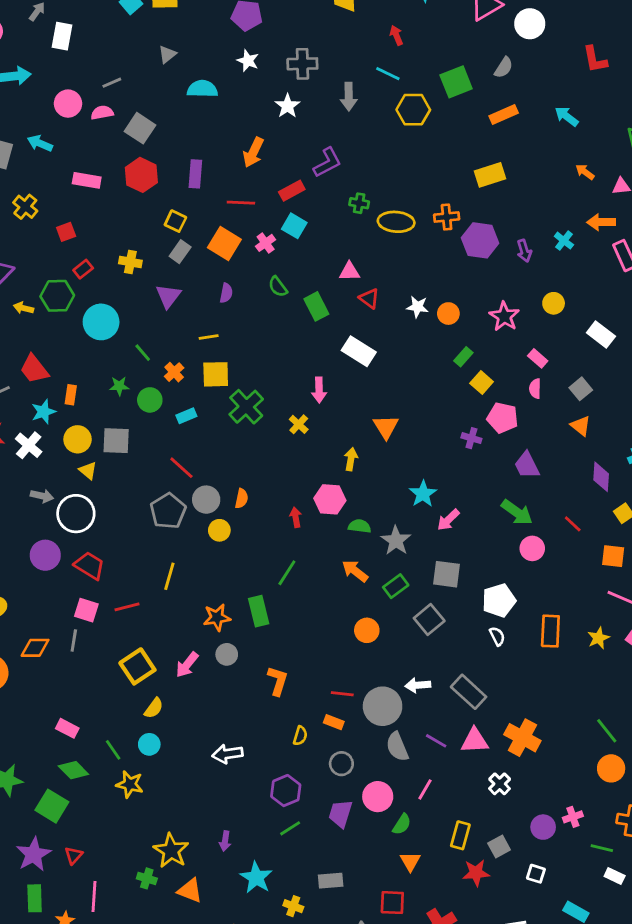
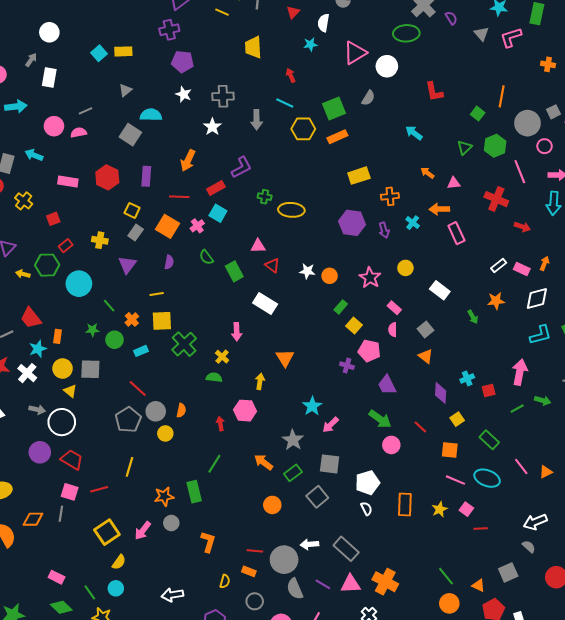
orange rectangle: (504, 114) -> (337, 137), moved
gray square: (140, 128) -> (130, 135), moved
orange cross: (447, 217) -> (390, 196), moved
green semicircle: (360, 526) -> (214, 377), moved

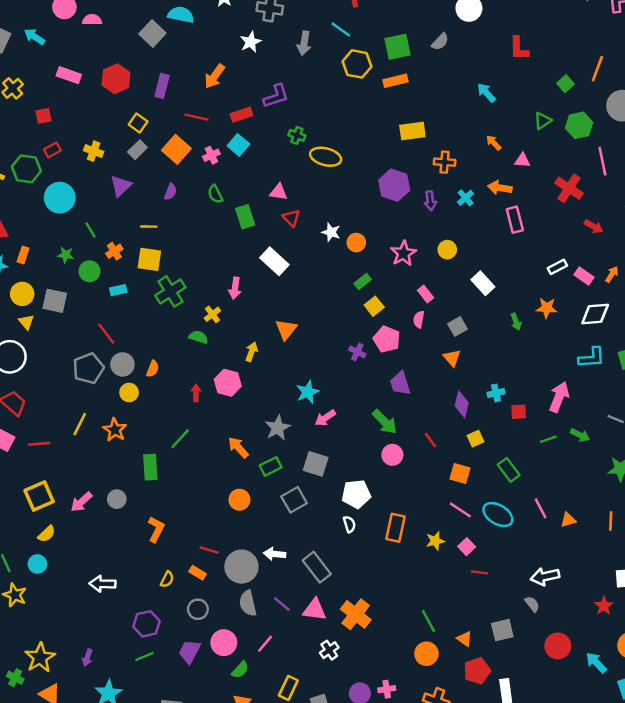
orange star: (164, 496) -> (115, 430), moved, turned 30

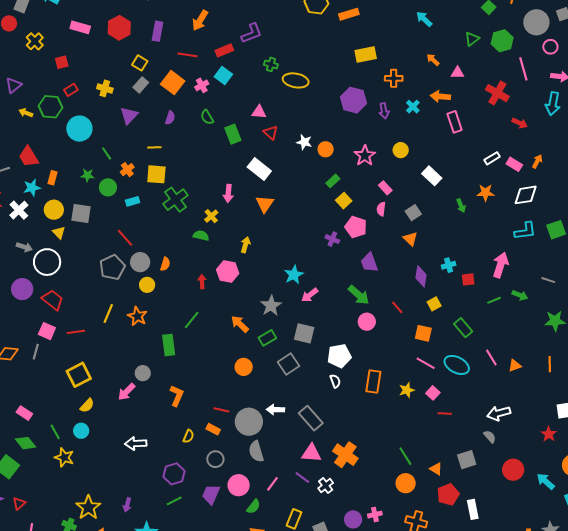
orange triangle: (286, 330) -> (265, 204), moved
pink arrow: (81, 502) -> (127, 392), moved
purple line: (282, 604) -> (302, 478), moved

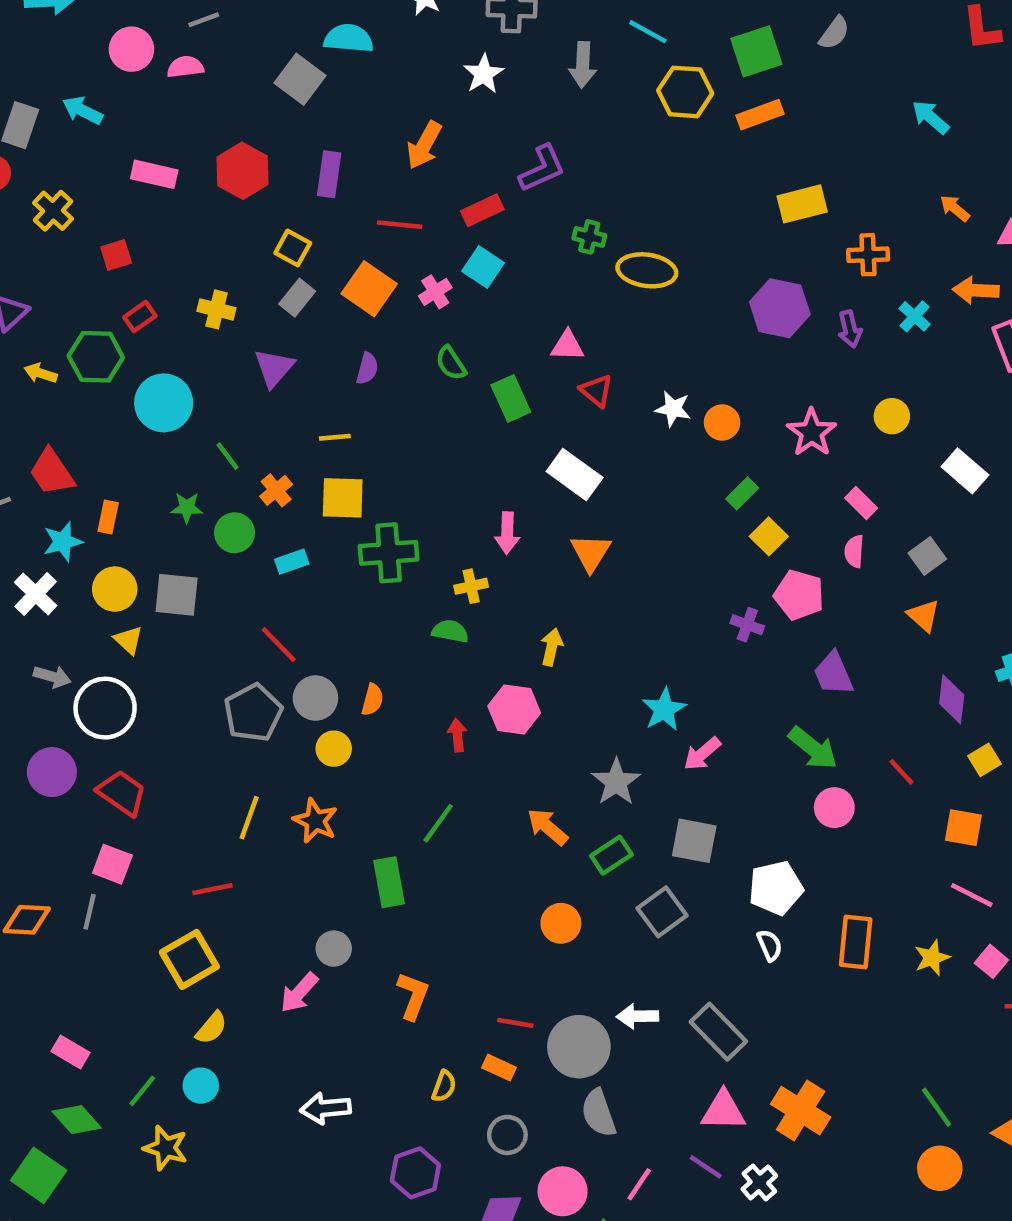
green cross: (176, 200) -> (389, 553), turned 35
yellow cross: (211, 216) -> (471, 586), turned 32
red line: (76, 332) -> (212, 889), moved
green line: (55, 432) -> (142, 1091), turned 70

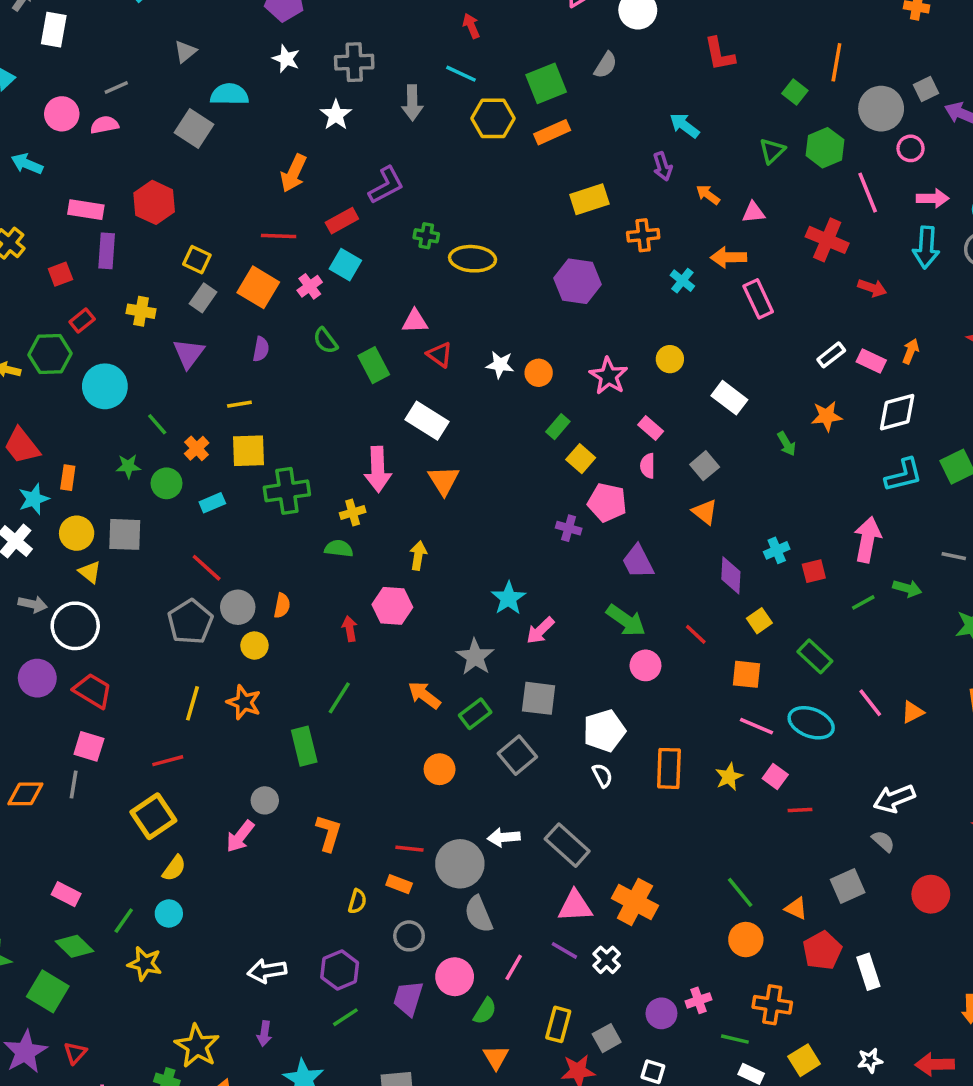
purple rectangle: (329, 174) -> (107, 251), moved
purple arrow: (850, 329) -> (663, 166), moved
pink arrow: (507, 533) -> (378, 469), size x1.4
white arrow: (326, 1108) -> (267, 971), moved

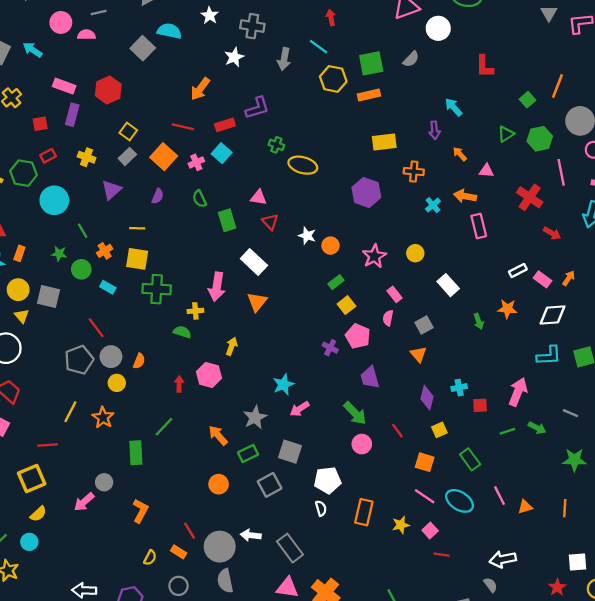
cyan rectangle: (212, 503) -> (108, 287), turned 42
red line: (409, 849) -> (190, 531), turned 42

